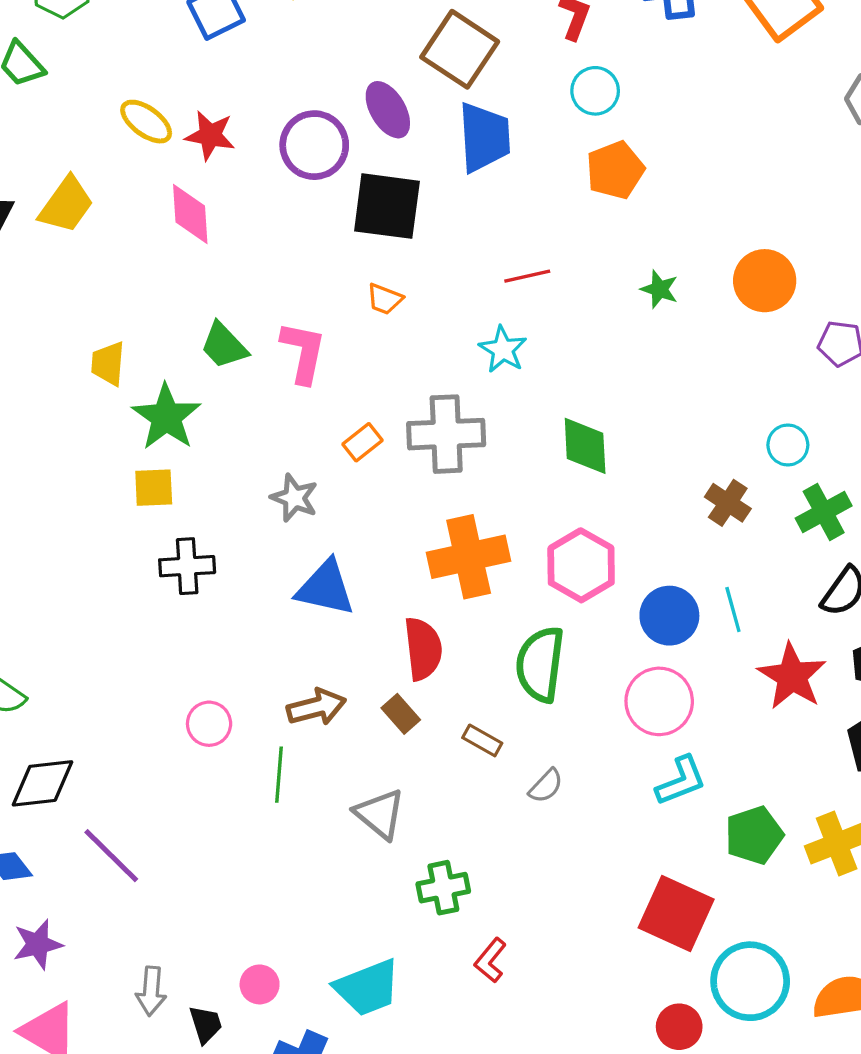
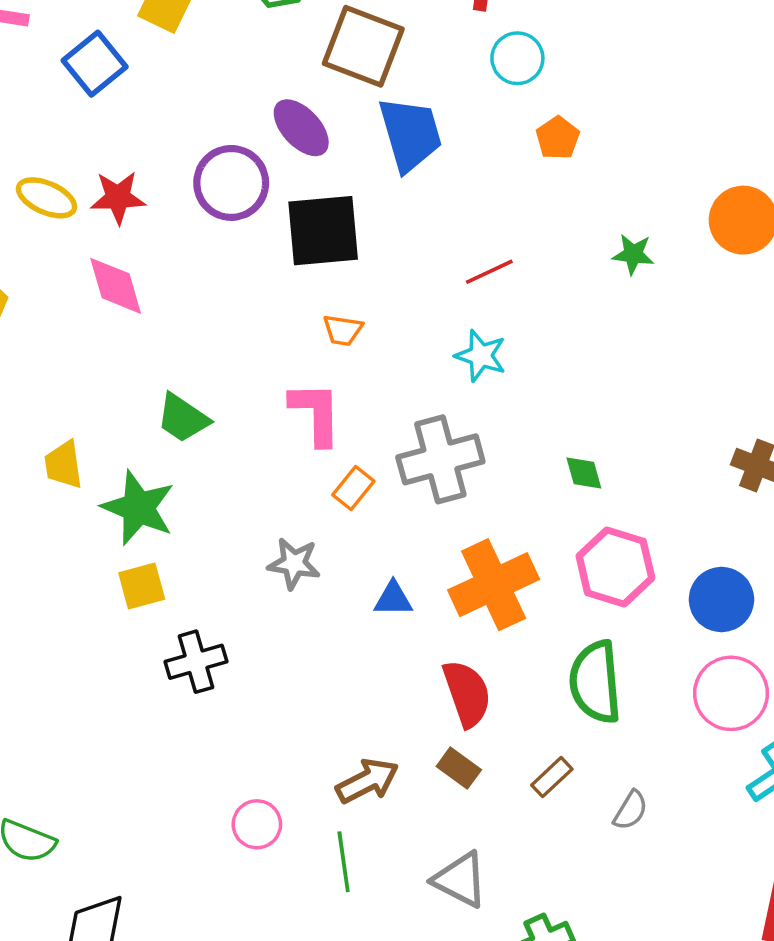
orange pentagon: (615, 170) -> (558, 138), size x0.7
pink L-shape: (303, 352) -> (316, 413), moved
green diamond: (585, 446) -> (584, 473), moved, size x0.6
blue triangle: (325, 588) -> (393, 599), moved, size x0.6
brown rectangle: (482, 740) -> (552, 777), turned -60

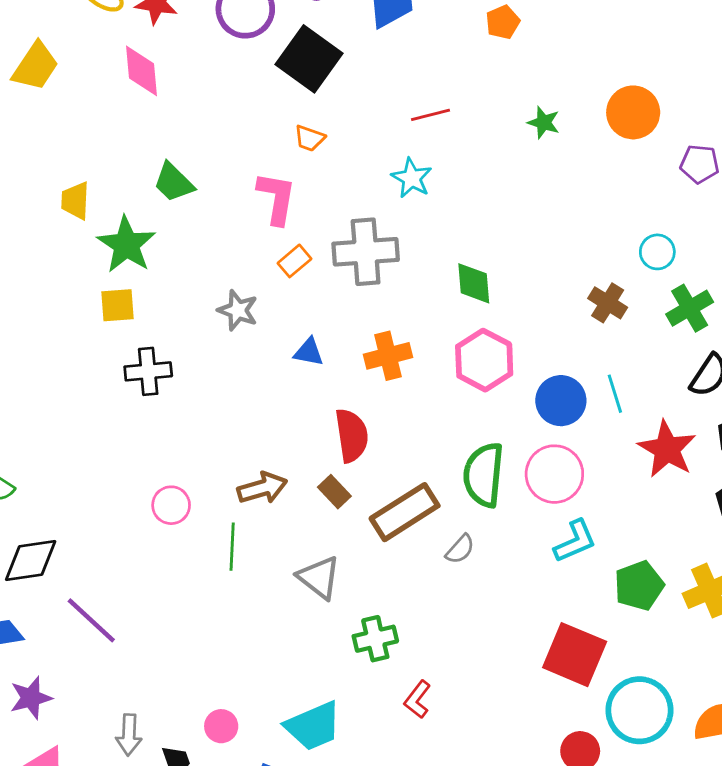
black square: (323, 231) -> (309, 59), turned 30
green diamond: (584, 473) -> (474, 283), size x1.4
orange cross: (494, 585) -> (388, 356), size x0.7
green semicircle: (595, 682) -> (484, 475), moved
brown rectangle: (552, 777) -> (405, 512), size x2.0

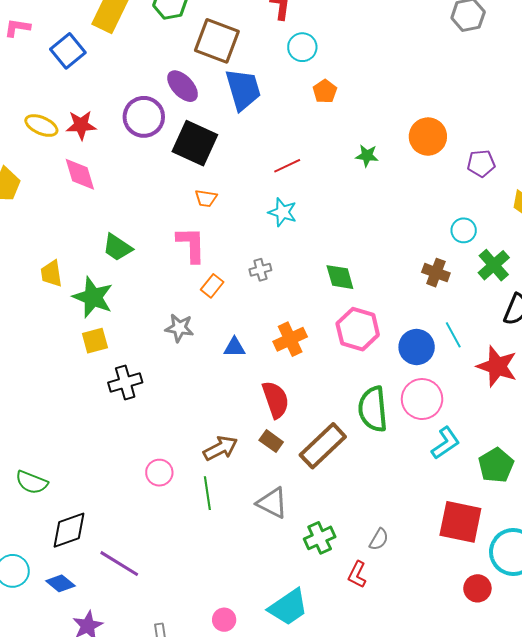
gray cross: (366, 252) -> (260, 270), size x0.5
gray semicircle: (460, 549) -> (379, 539), moved

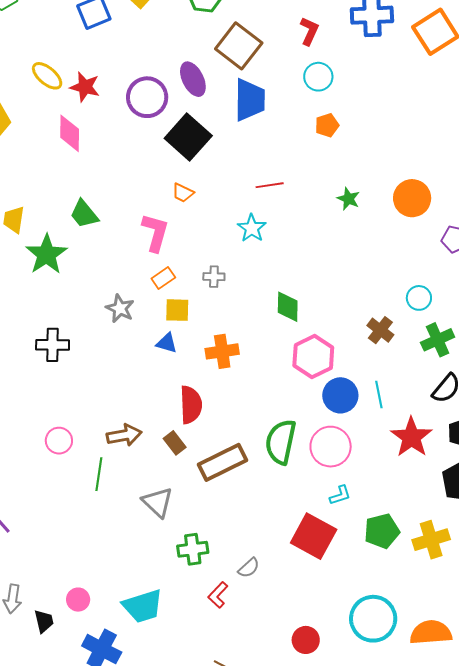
pink hexagon: (358, 329) -> (313, 356), moved
yellow square: (95, 341) -> (177, 310), moved
cyan L-shape: (446, 443) -> (340, 495), size x0.7
red square: (460, 522) -> (314, 536), moved
red circle: (477, 588) -> (306, 640), moved

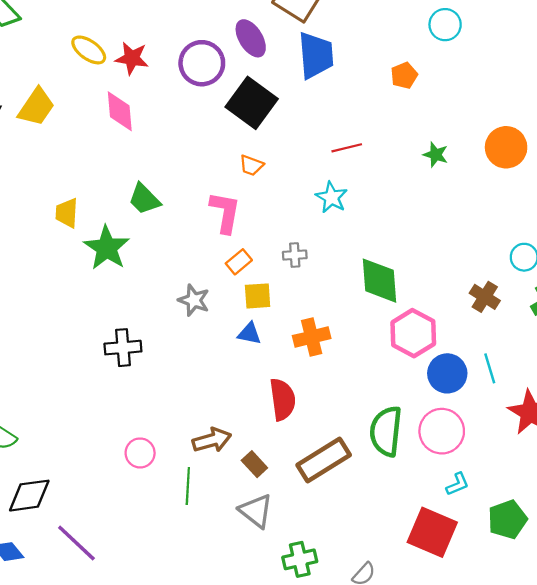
cyan circle: (318, 77) -> (445, 25), moved
green diamond: (288, 307) -> (380, 281), size x1.4
brown rectangle: (175, 443) -> (254, 464), moved

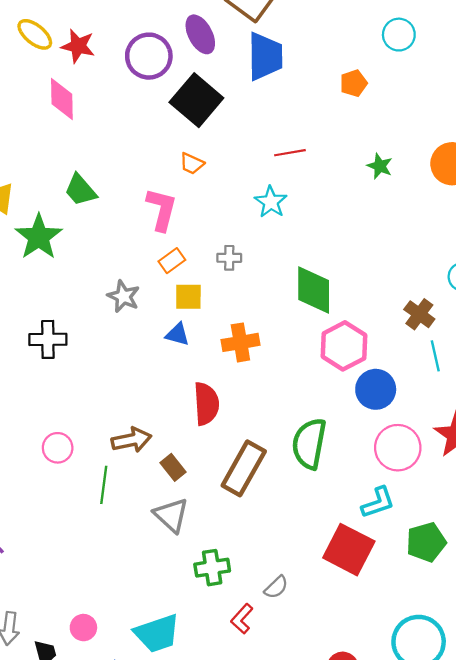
cyan line: (490, 368) -> (435, 356), moved
pink circle: (442, 431) -> (398, 448), moved
brown rectangle: (324, 460) -> (244, 468), turned -33
cyan L-shape: (458, 484) -> (378, 503), size x1.4

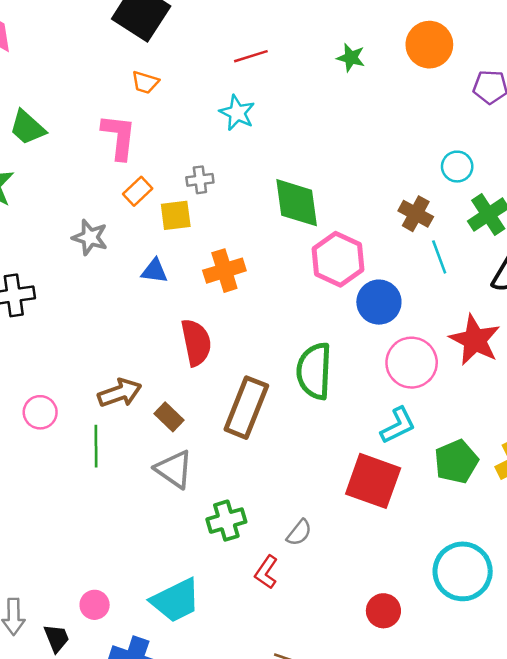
yellow square: (188, 297) -> (176, 215), moved

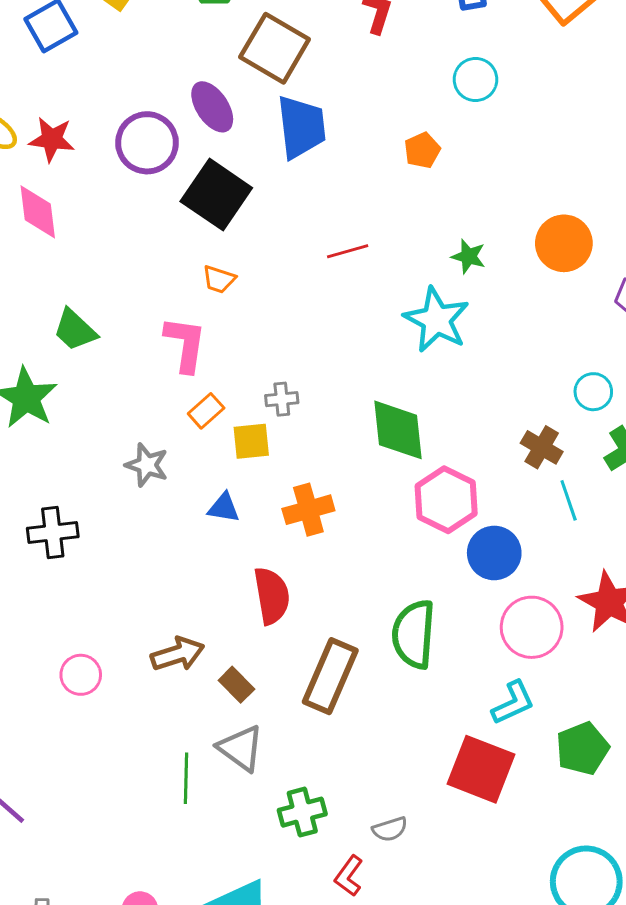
cyan star: (237, 113) -> (436, 320), moved, size x1.5
green line: (96, 446) -> (186, 778), moved
gray semicircle: (299, 533) -> (390, 829), turned 32

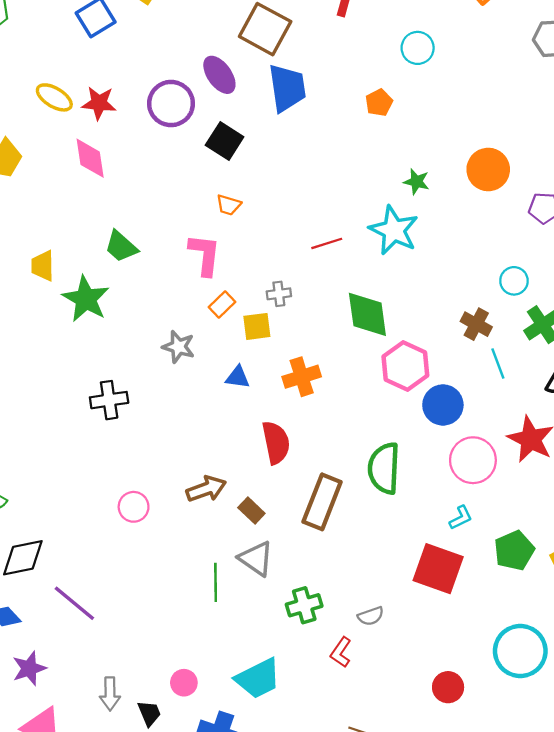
black square: (216, 195) -> (225, 141), size x0.7
red line: (348, 251) -> (327, 243), moved
cyan L-shape: (513, 703) -> (461, 518), size x0.7

